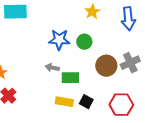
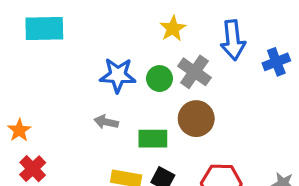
gray cross: (130, 63) -> (195, 72), moved, turned -30
green rectangle: (70, 78) -> (153, 139), moved

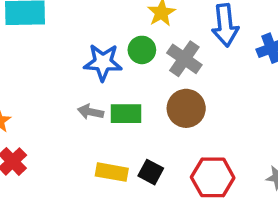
green circle: (159, 79) -> (142, 50), moved
green rectangle: (153, 139) -> (126, 114), moved

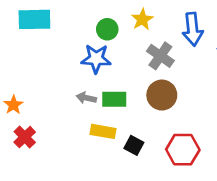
green circle: (142, 50) -> (107, 29), moved
yellow rectangle: (112, 172) -> (103, 131), moved

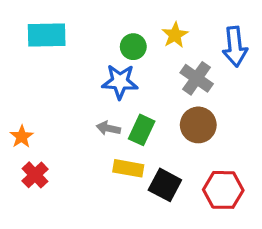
green rectangle: (114, 99) -> (142, 130), turned -65
black square: (134, 145) -> (165, 185), size x1.4

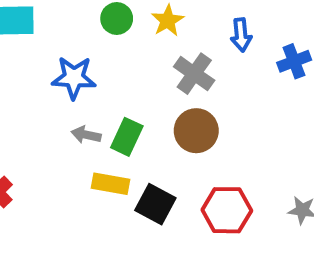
green circle: (133, 47) -> (117, 19), moved
blue arrow: (235, 47) -> (241, 35), size x0.7
blue star: (120, 82) -> (74, 78), moved

